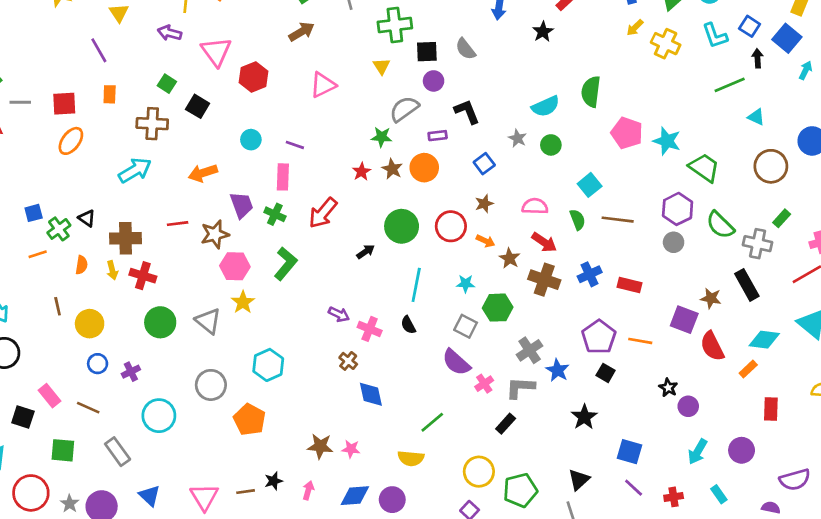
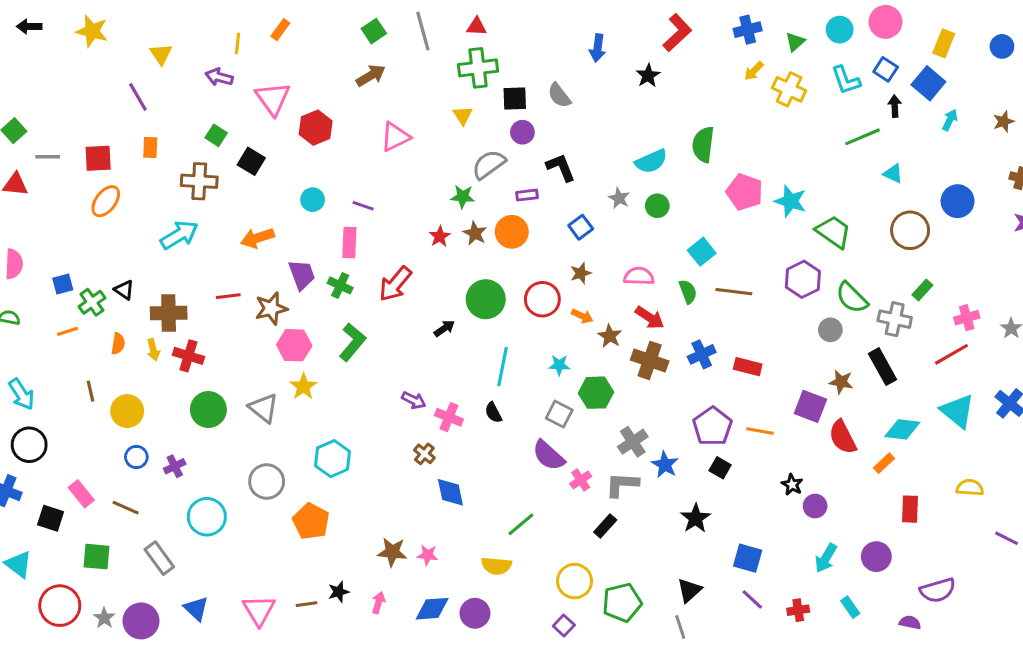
gray circle: (674, 242) -> (830, 330), moved

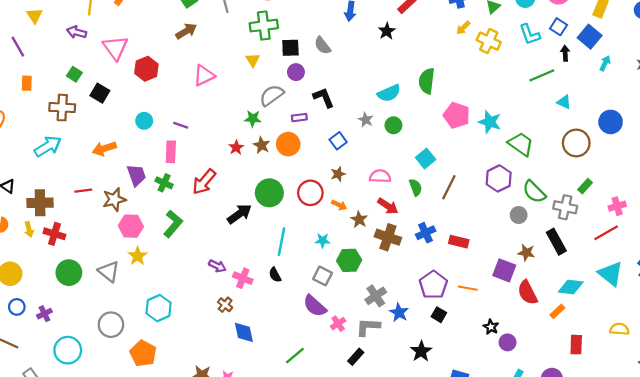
brown line: (734, 292) -> (449, 187), turned -70
black arrow: (444, 328) -> (239, 214), size x1.6

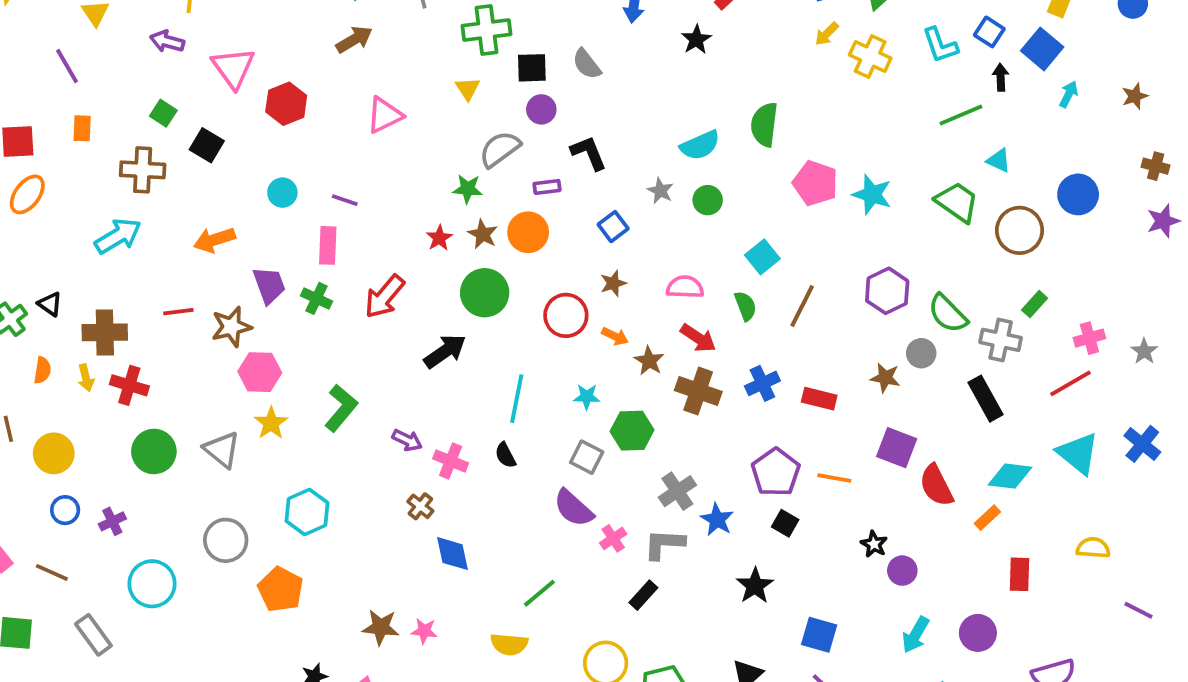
green trapezoid: (521, 144) -> (957, 202), moved
green circle: (269, 193) -> (485, 293), moved
green L-shape: (173, 224) -> (341, 408), moved
brown star: (526, 253) -> (885, 378), moved

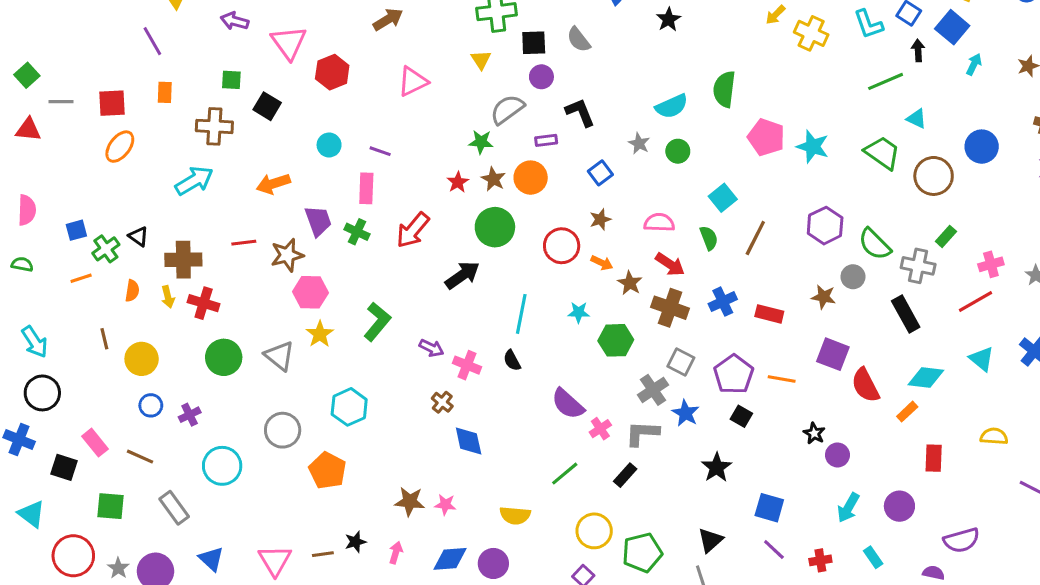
green square: (163, 113) -> (231, 80), turned -30
cyan triangle: (1078, 453) -> (982, 359), size x0.7
gray square: (587, 457) -> (681, 362), moved
green line: (539, 593) -> (565, 474), moved

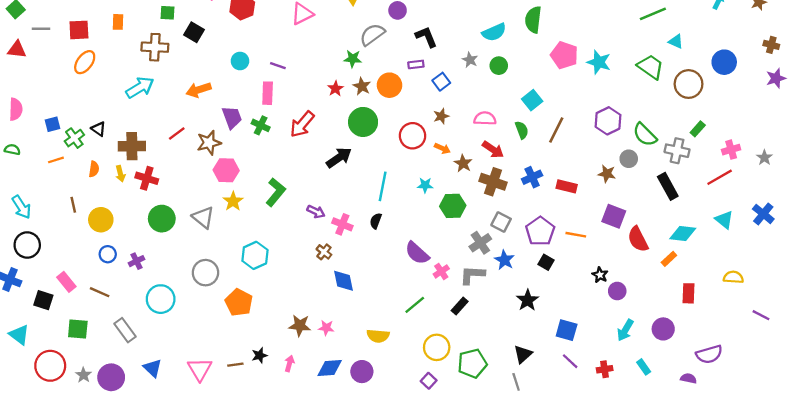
purple rectangle: (546, 140) -> (416, 64), moved
red line: (244, 243) -> (177, 133), turned -30
black semicircle: (512, 360) -> (376, 221), turned 49

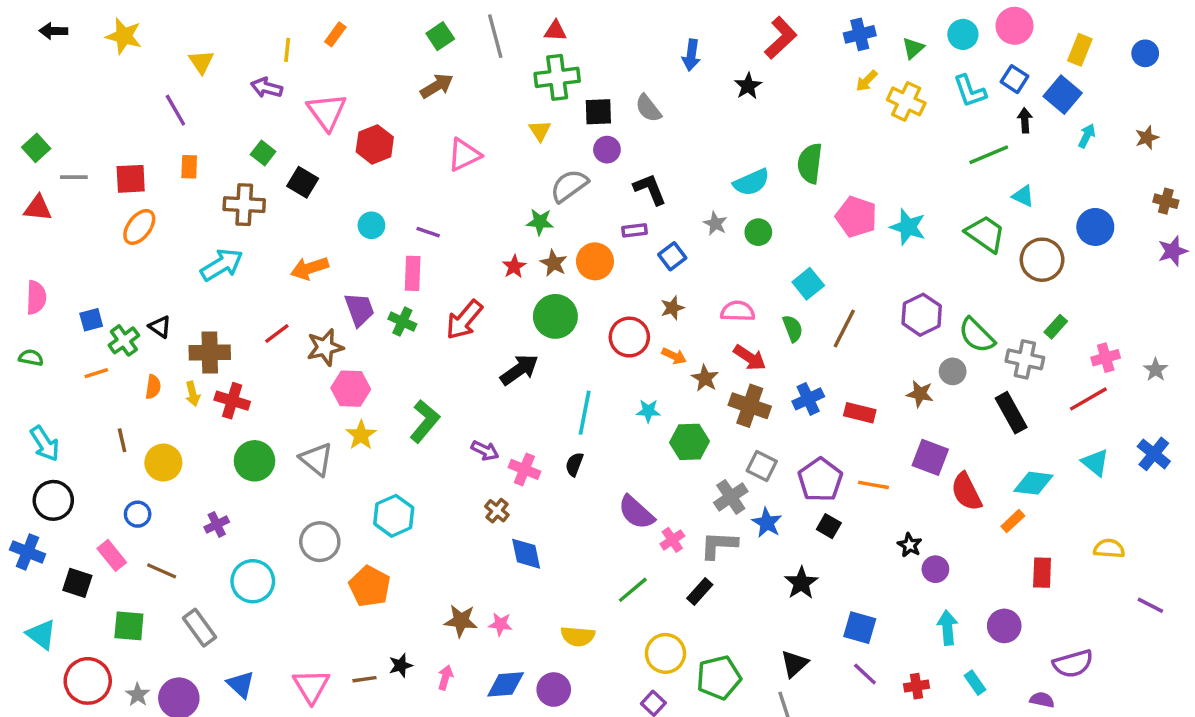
green square: (168, 13) -> (263, 153), turned 35
blue circle: (108, 254) -> (138, 514), moved
cyan arrow: (625, 330) -> (947, 628), turned 145

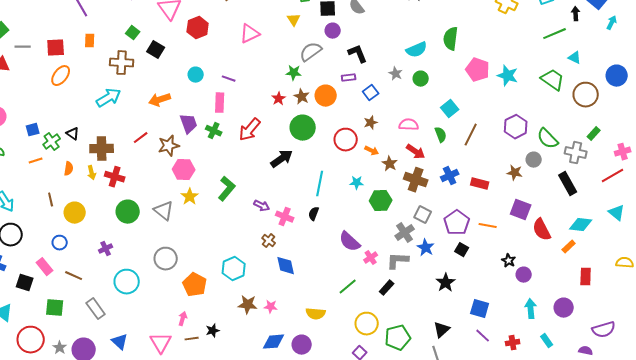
cyan hexagon: (394, 516) -> (234, 269), moved
pink arrow: (445, 677) -> (183, 319), moved

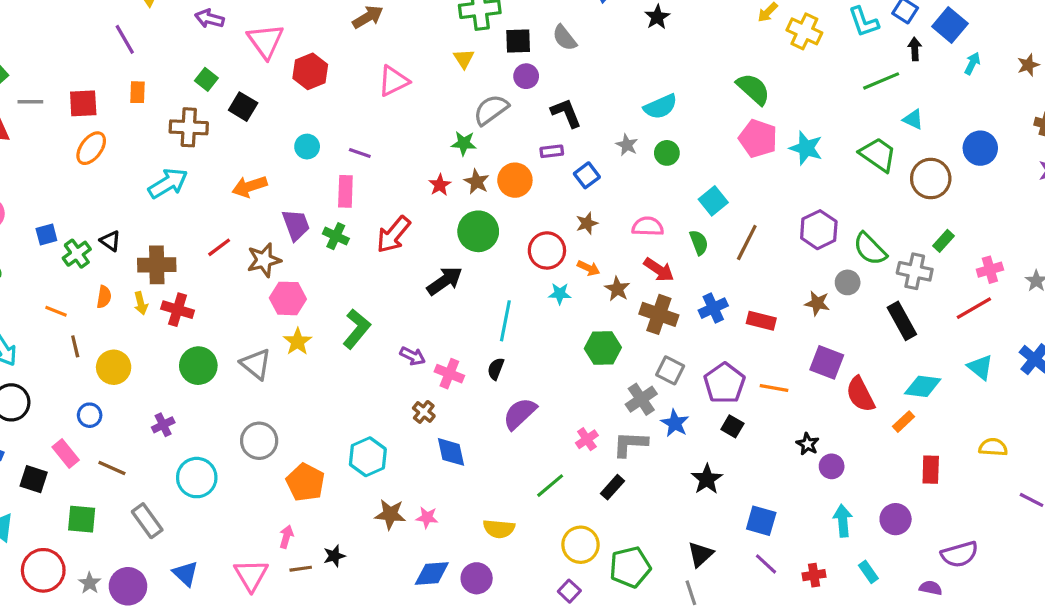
green semicircle: (451, 39) -> (753, 89), moved, turned 125
orange line: (36, 161) -> (56, 311), moved, turned 40
cyan star: (357, 183) -> (560, 294), moved
purple semicircle: (350, 242) -> (520, 414), moved, turned 95

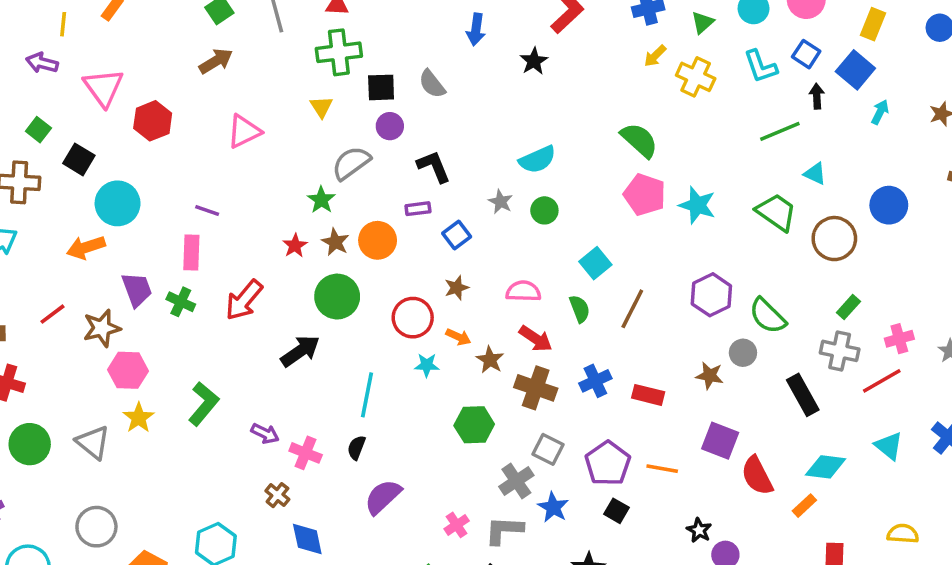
green star: (464, 143) -> (321, 200), turned 30
cyan circle: (307, 147) -> (118, 203), moved, size x1.6
gray cross: (915, 271) -> (840, 351), moved

